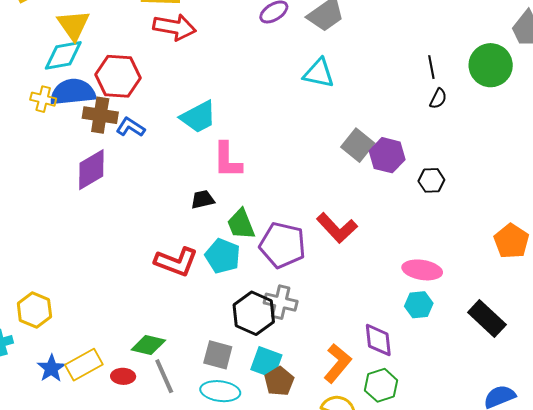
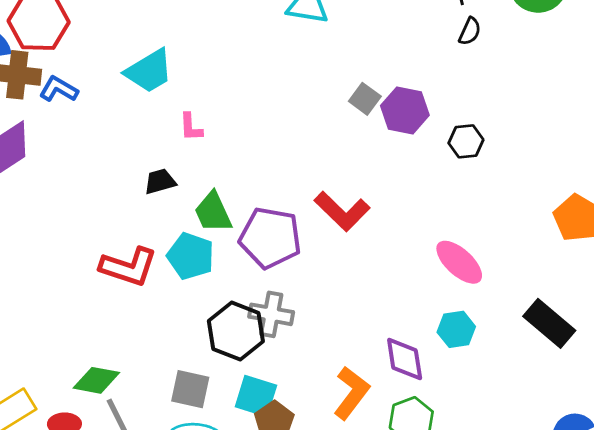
gray square: (358, 145) -> (365, 99), size x0.7
pink L-shape: (227, 160) -> (191, 127), size x0.6
pink ellipse: (422, 270) -> (459, 262), turned 36
cyan hexagon: (419, 305) -> (456, 329), moved

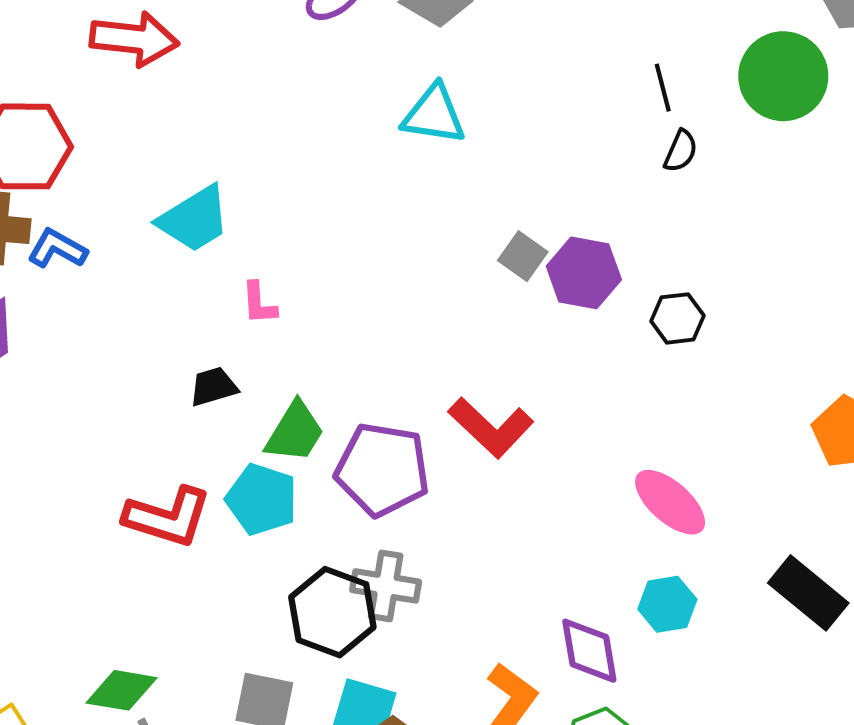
green trapezoid: (213, 212) -> (295, 432), turned -123

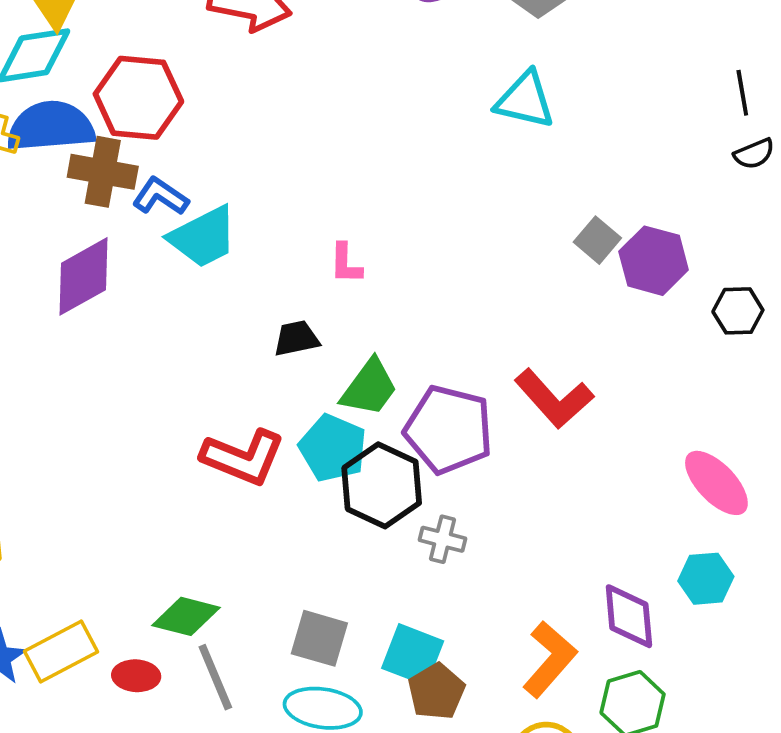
black semicircle: (681, 151) -> (754, 154), turned 39
cyan trapezoid: (194, 219) -> (203, 237), moved
gray cross: (386, 586) -> (443, 539), size x0.7
black hexagon: (332, 612) -> (382, 485), moved

